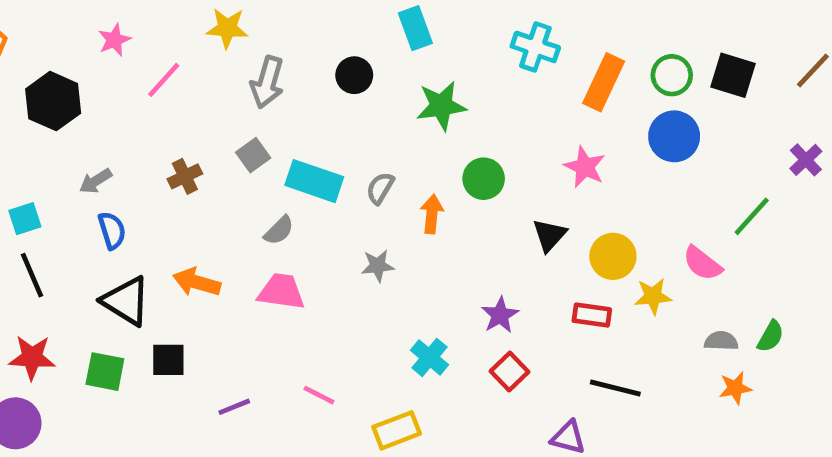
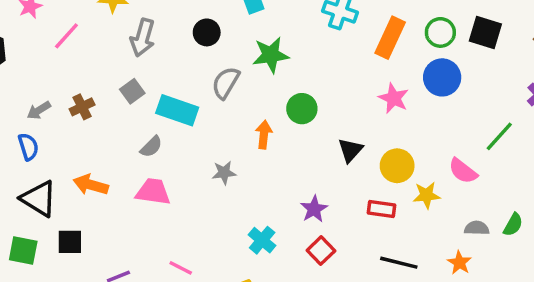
pink star: (585, 167) -> (394, 98), moved
gray arrow: (96, 181) -> (39, 110), moved
gray semicircle: (380, 188) -> (226, 83), moved, size x1.4
orange star: (735, 388) -> (459, 263), moved, turned -30

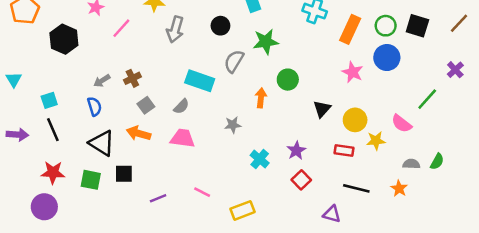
gray square: (132, 91) -> (146, 105), moved
cyan cross: (262, 240) -> (260, 159), moved

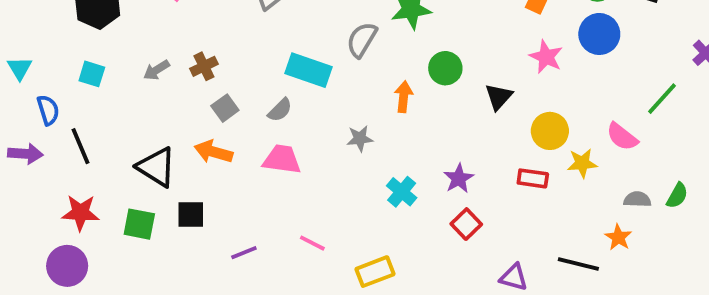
cyan square: (49, 100) -> (92, 74), moved, turned 35
blue semicircle: (94, 106) -> (48, 110), moved
black triangle: (322, 109) -> (499, 97), moved
black line: (356, 188) -> (578, 264), moved

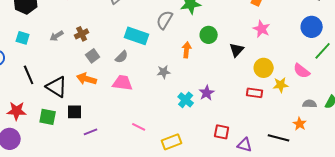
blue circle: (599, 34) -> (312, 27), moved
black line: (80, 146) -> (29, 75), moved
purple star: (459, 178) -> (207, 93), moved
red square: (466, 224) -> (222, 132), moved, turned -35
purple line: (244, 253) -> (91, 132), moved

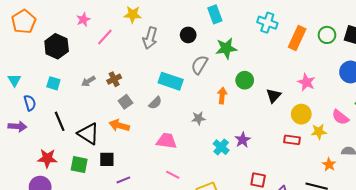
pink star: (262, 29) -> (306, 82), moved
pink trapezoid: (123, 83) -> (167, 141), moved
orange star: (300, 124) -> (329, 165), moved

